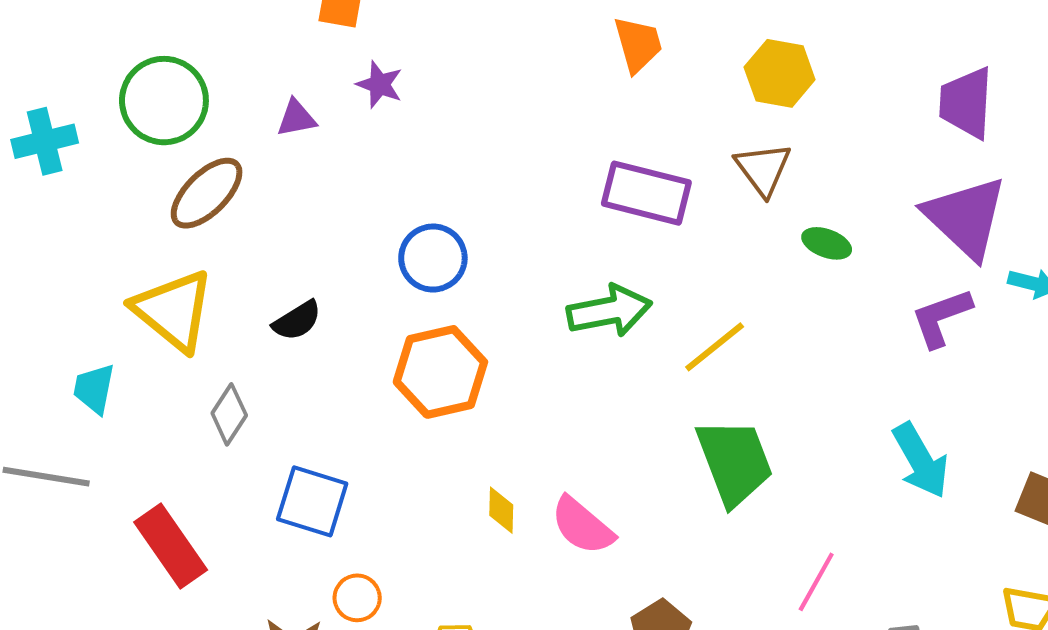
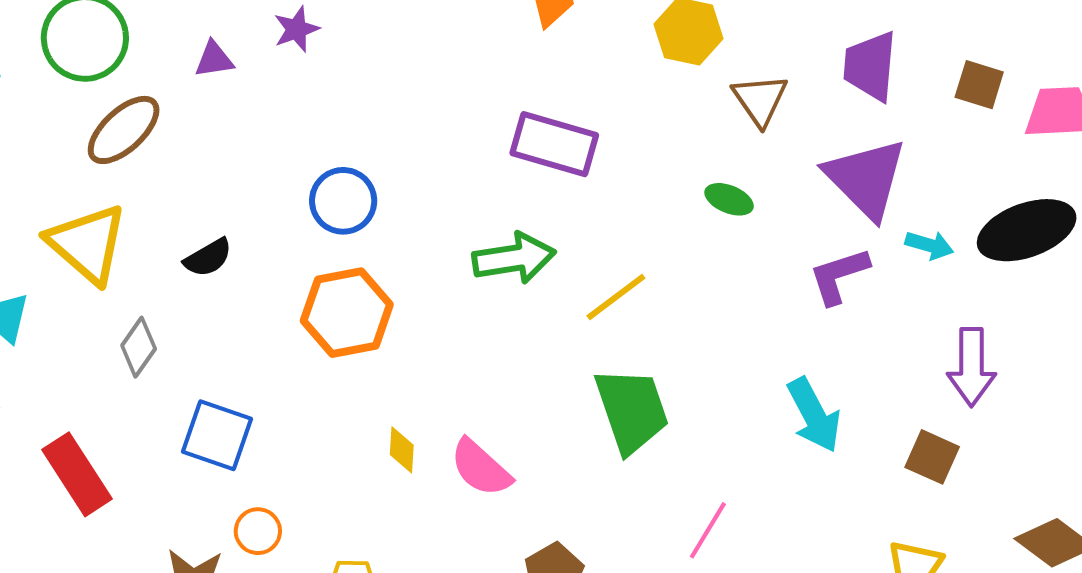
purple star: (380, 84) -> (296, 29), turned 30
brown triangle: (763, 169) -> (760, 100), moved

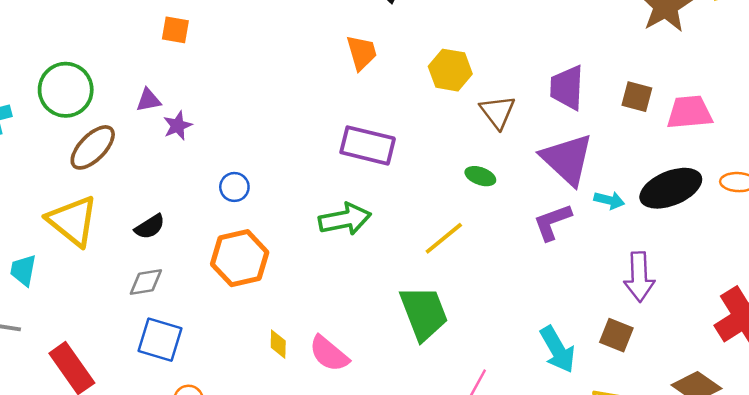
purple star: (296, 29) -> (178, 126), moved
blue circle: (343, 201) -> (234, 187), size x0.7
yellow line: (616, 297) -> (444, 238), moved
gray diamond: (139, 347) -> (146, 282), moved, turned 48
cyan arrow: (814, 415) -> (558, 349), moved

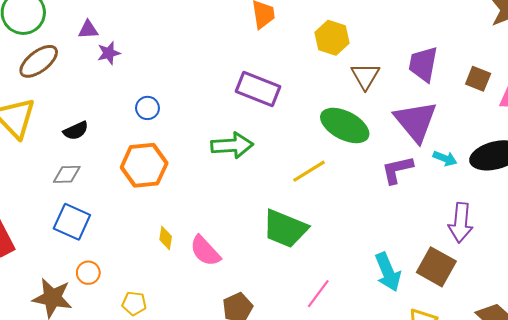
green ellipse: (480, 176) -> (345, 125), size x2.0
green trapezoid: (424, 313) -> (285, 229), turned 126
brown square: (616, 335) -> (436, 267), size x1.4

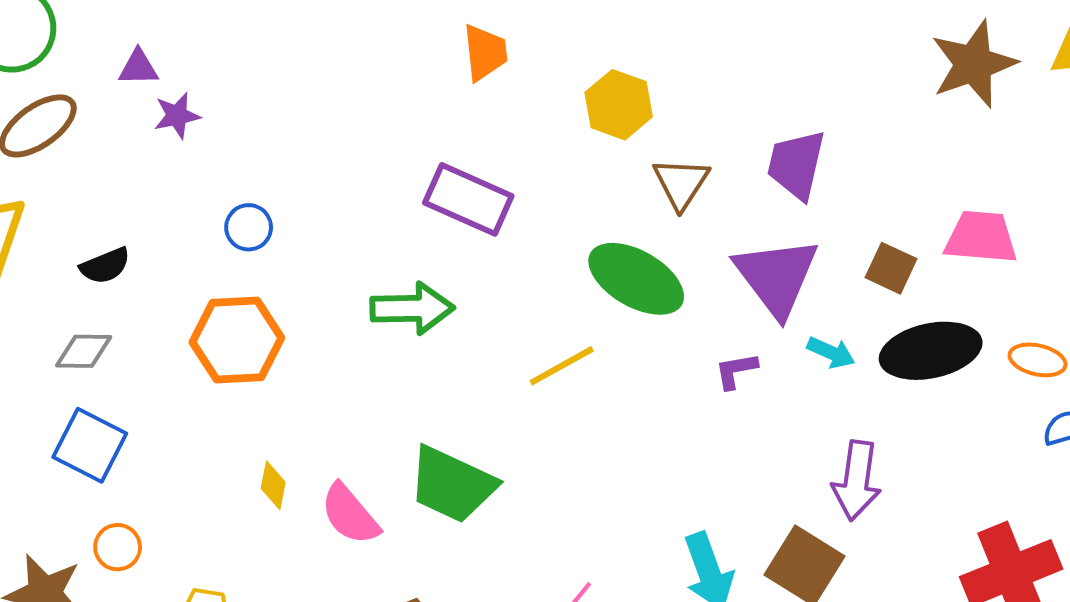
brown square: (478, 79) -> (891, 268), moved
purple L-shape: (397, 170) -> (736, 371), size x0.7
green trapezoid: (285, 229) -> (452, 484), moved

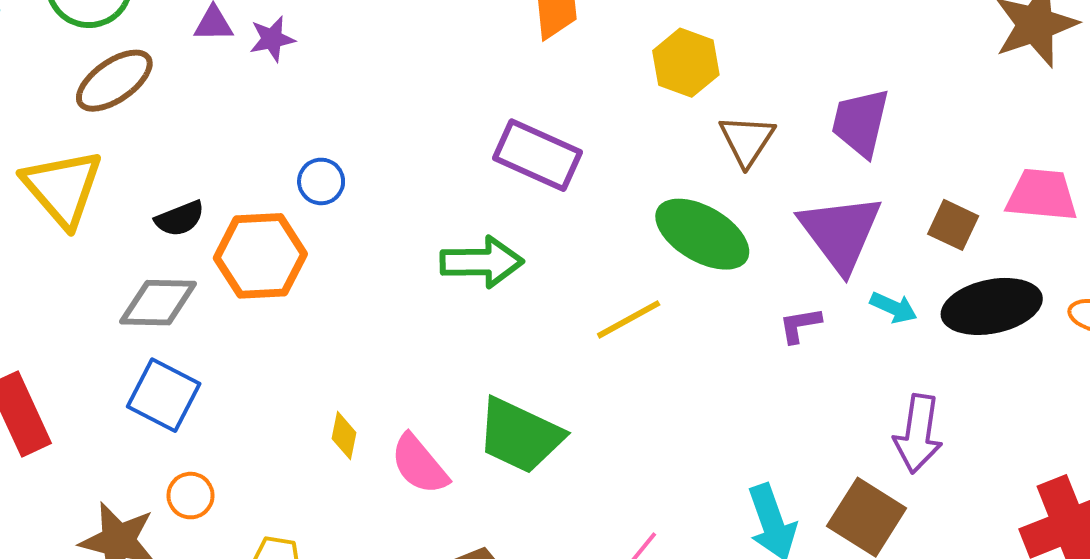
purple star: (177, 116) -> (272, 39), moved
orange hexagon: (237, 340) -> (260, 256), moved
gray diamond: (84, 351) -> (158, 303), size x1.4

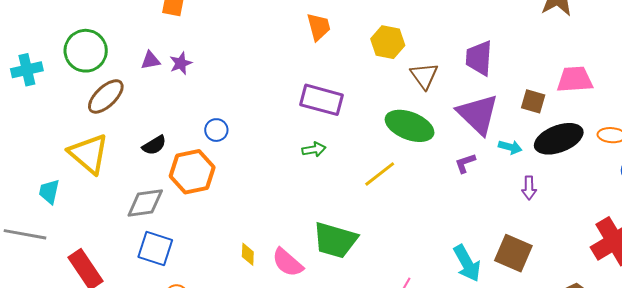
black semicircle: (180, 219) -> (154, 145), moved
green arrow: (482, 262) -> (314, 149), moved, size x0.6
purple arrow: (918, 434) -> (529, 188), moved, size x0.6

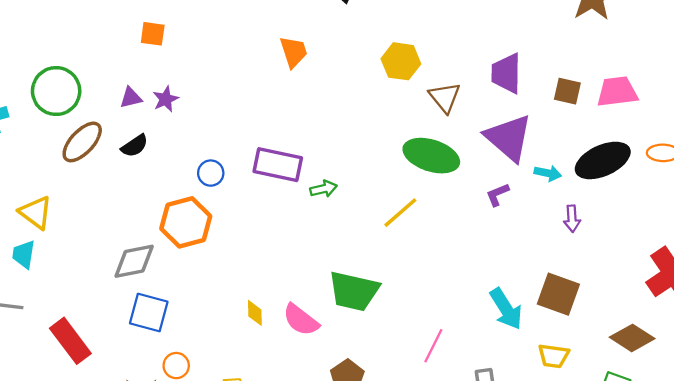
orange trapezoid: (319, 27) -> (294, 52), moved
purple rectangle: (322, 100) -> (278, 165), moved
brown square: (533, 101) -> (567, 91), moved
black semicircle: (154, 145) -> (135, 146), moved
yellow triangle: (89, 154) -> (36, 212), moved, size x0.7

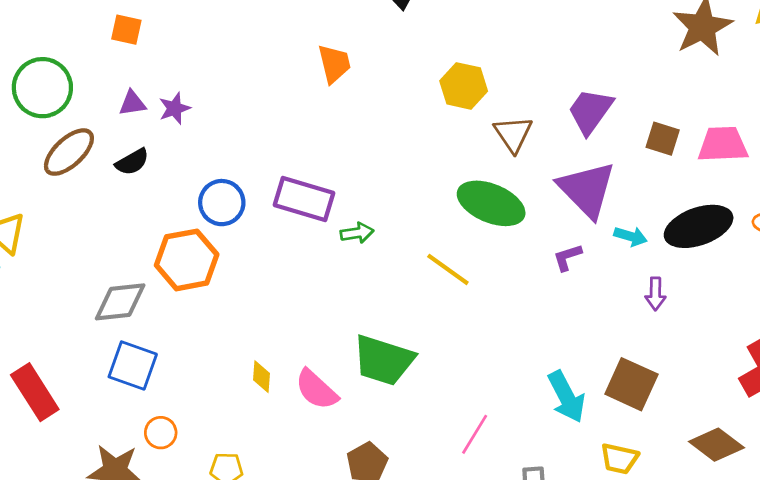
orange square: (153, 34) -> (126, 30), moved
purple trapezoid: (506, 73) -> (590, 111), turned 30
blue circle: (211, 173) -> (222, 203), size x1.4
yellow line: (400, 213) -> (448, 269), turned 72

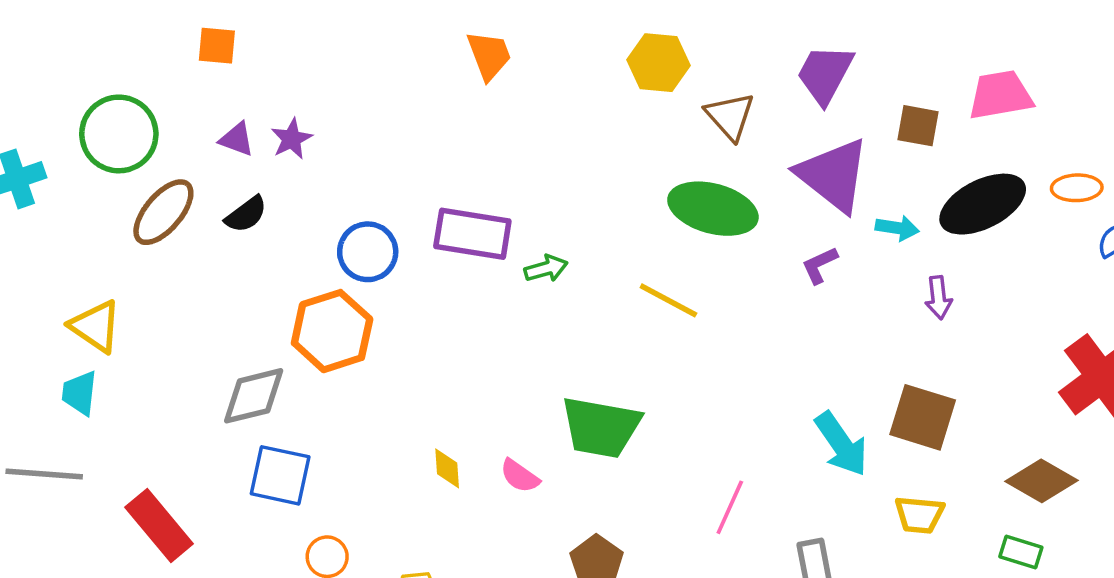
purple triangle: (132, 103) -> (237, 139), turned 36
brown square: (663, 139) -> (918, 126), moved
pink semicircle: (316, 390) -> (520, 476), size x0.7

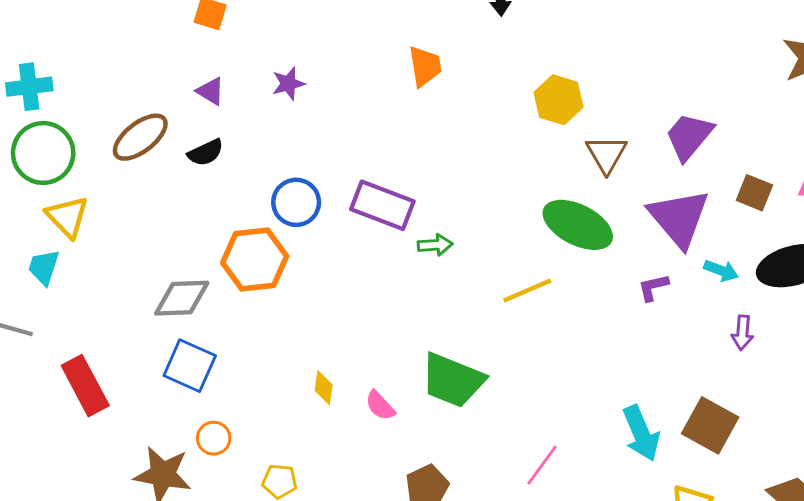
green circle: (119, 134) -> (43, 153), moved
purple star: (292, 139) -> (288, 84), moved
yellow line: (668, 300) -> (527, 290), turned -63

